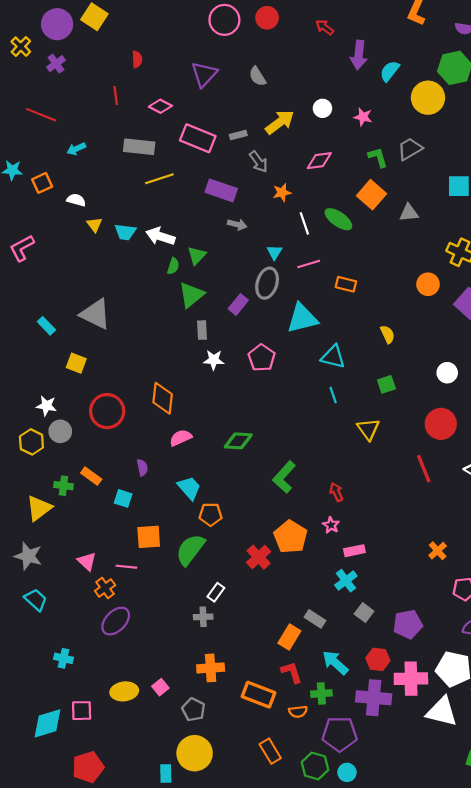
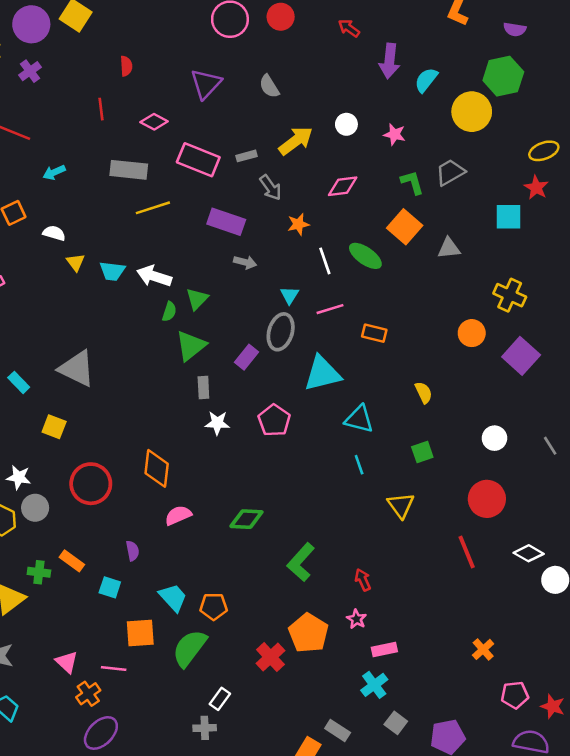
cyan trapezoid: (189, 488) -> (173, 598), moved

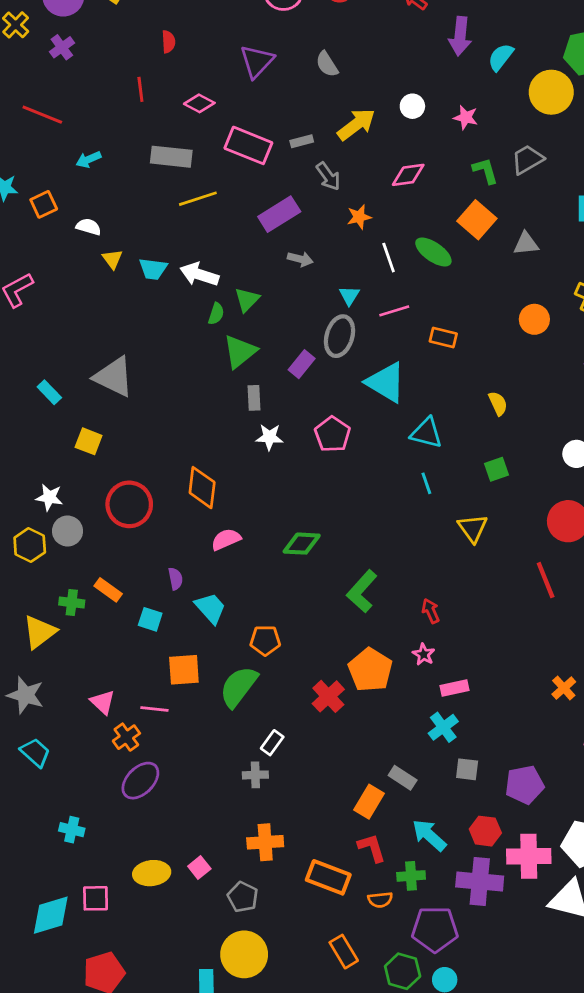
purple rectangle: (226, 222) -> (279, 214), turned -51
orange circle: (472, 333) -> (534, 319), moved
cyan triangle: (322, 374) -> (386, 382), turned 45
cyan trapezoid: (173, 598) -> (211, 608), moved
gray square: (396, 723) -> (467, 769), turned -30

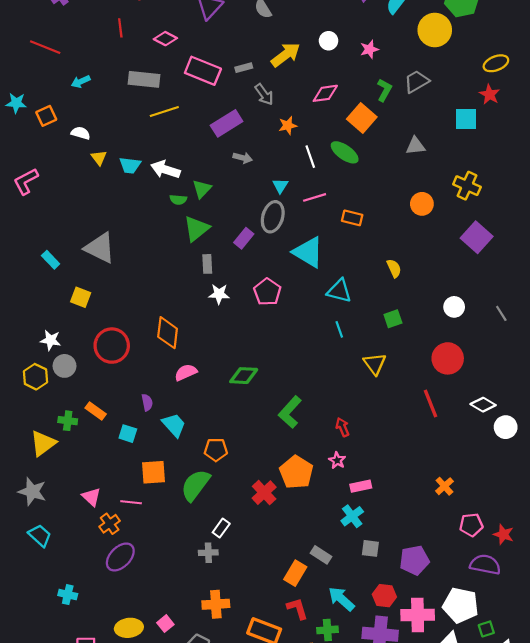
pink star: (466, 117) -> (369, 49), turned -30
green L-shape: (485, 171) -> (384, 90), turned 45
orange square: (477, 220) -> (362, 118), moved
green semicircle: (216, 314) -> (178, 200), turned 77

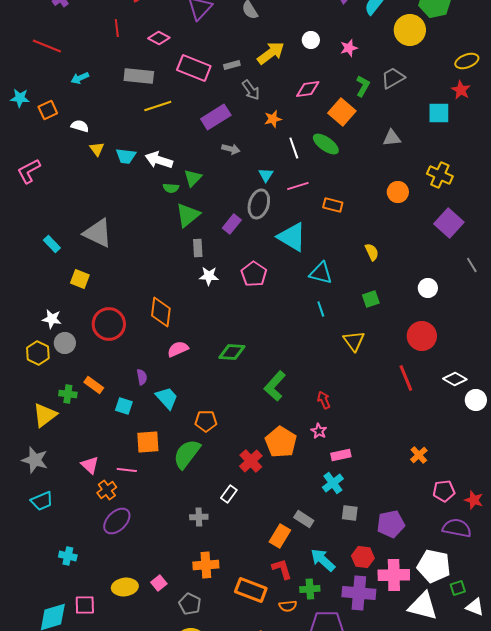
gray line: (501, 313) -> (472, 265), moved
white rectangle: (221, 528) -> (229, 494), moved
cyan trapezoid: (40, 536) -> (42, 501), turned 115

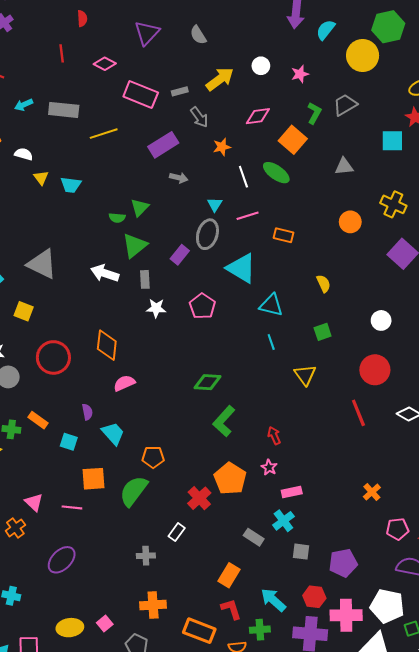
gray rectangle: (139, 76) -> (64, 110), moved
white arrow: (159, 160) -> (105, 273), moved
green diamond: (232, 352) -> (207, 382), moved
orange cross: (107, 490) -> (15, 528), moved
gray rectangle: (304, 519) -> (254, 537), moved

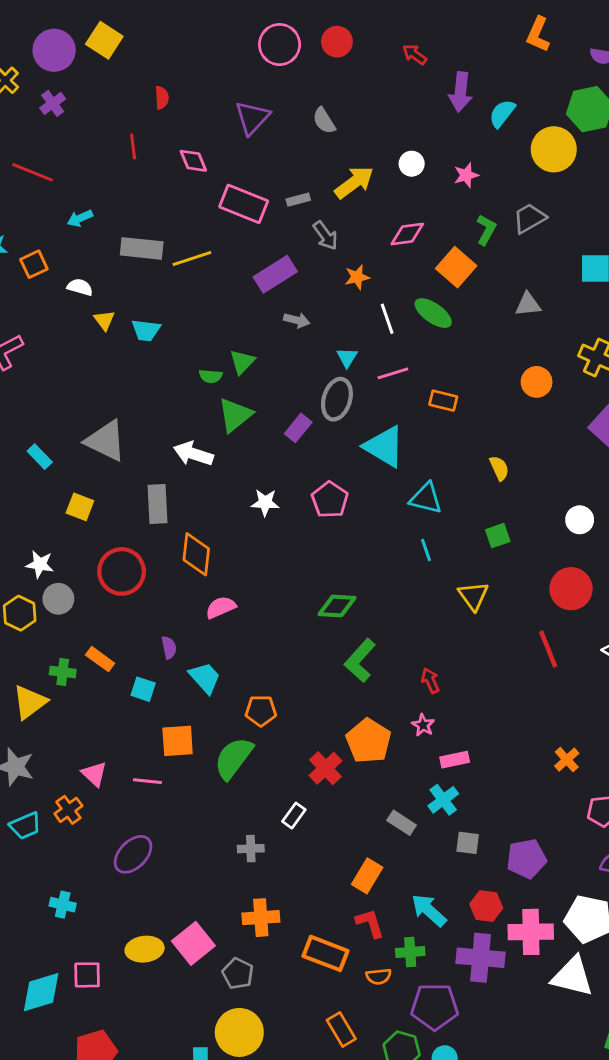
pink diamond: (105, 64) -> (193, 161), turned 40
gray rectangle: (64, 110) -> (142, 248), moved
gray rectangle: (145, 279) -> (157, 504), moved, size x1.5
pink square: (105, 623) -> (193, 943), size x1.8

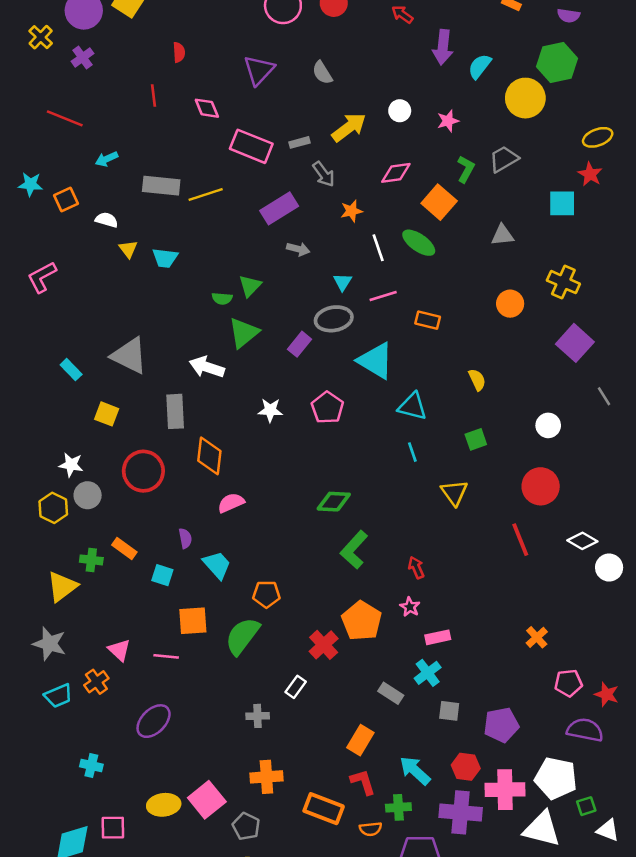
gray ellipse: (337, 399) -> (334, 319), turned 63

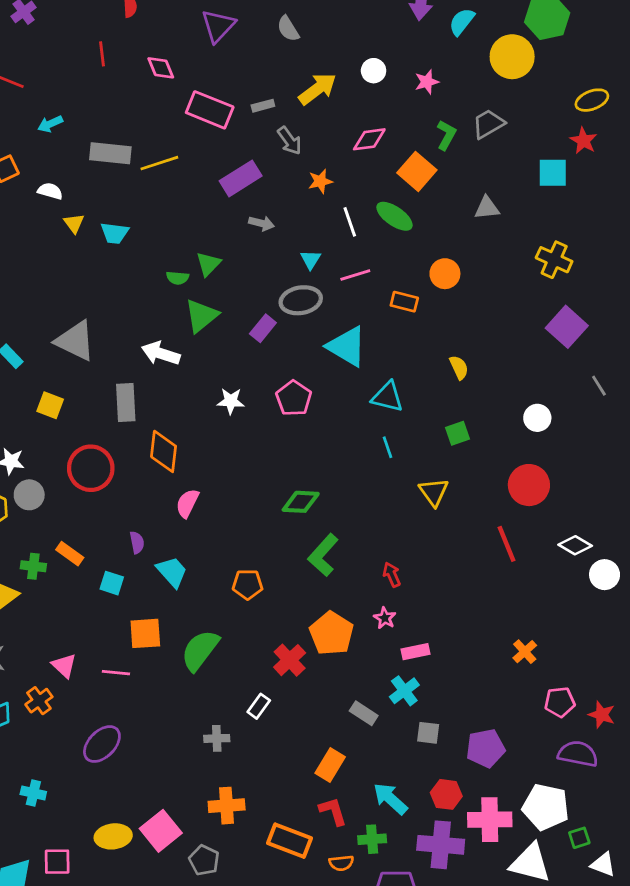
orange circle: (510, 304) -> (445, 274), moved
pink semicircle: (231, 503) -> (187, 503), turned -40
orange pentagon: (266, 594) -> (248, 584), moved

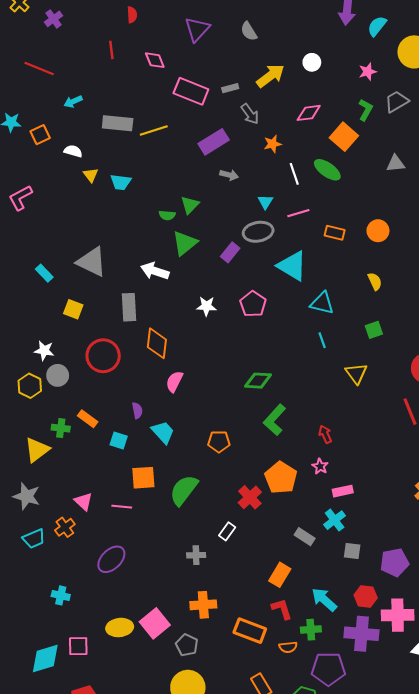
pink star: (427, 82) -> (368, 72), moved
orange circle: (445, 274) -> (378, 231), moved

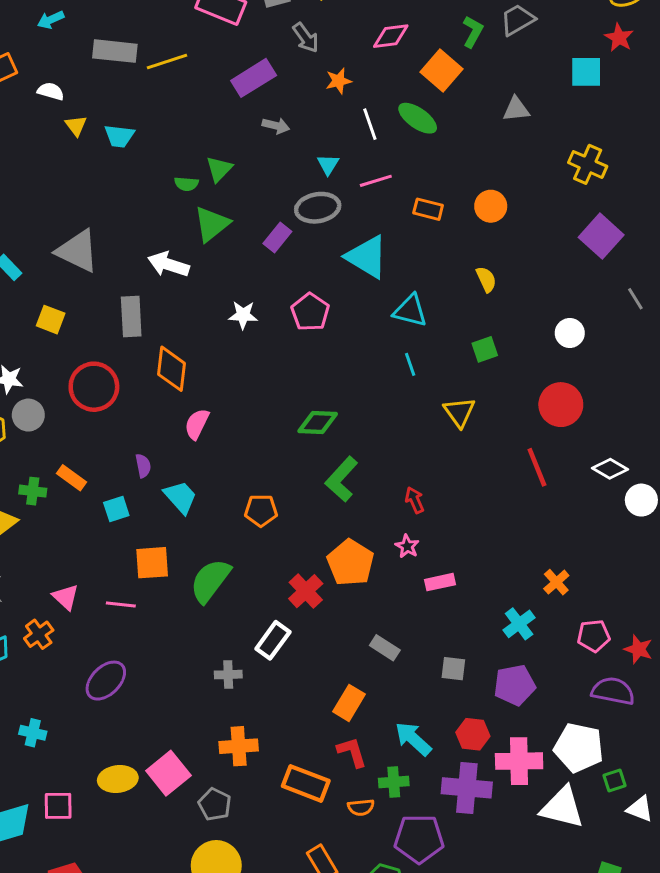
cyan square: (119, 440) -> (116, 509), turned -36
cyan cross: (335, 520) -> (519, 624), moved
white rectangle: (227, 531) -> (273, 640), size x1.4

